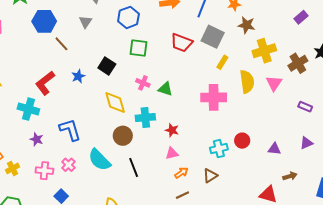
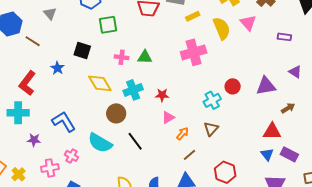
yellow rectangle: (222, 62) -> (193, 16), turned 48
purple triangle: (306, 143) -> (295, 72), turned -48
purple triangle: (274, 149) -> (266, 86), size x1.5

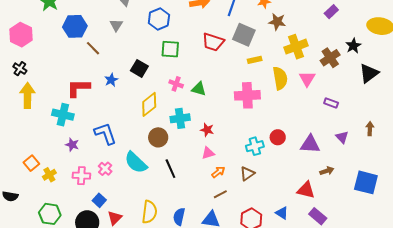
purple rectangle: (284, 37) -> (331, 103), moved
red L-shape: (27, 83) -> (78, 88), turned 40
yellow diamond: (100, 83) -> (149, 104), turned 70
blue triangle: (267, 154) -> (282, 213), moved, turned -32

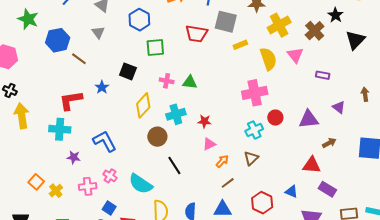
pink cross: (247, 95) -> (255, 93), moved
cyan semicircle: (136, 163) -> (141, 184), moved

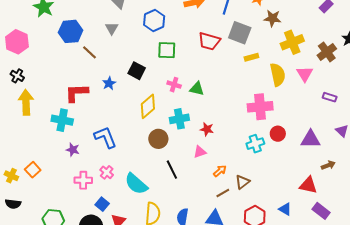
pink triangle: (209, 144) -> (200, 152), moved
brown triangle: (251, 158) -> (242, 182), moved
yellow cross: (56, 191) -> (11, 176), moved, turned -32

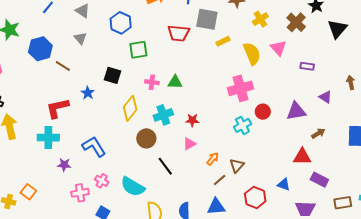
yellow cross: (292, 42) -> (260, 19), size x0.7

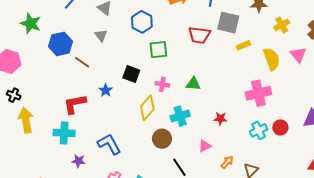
pink cross: (152, 82) -> (162, 84), moved
red circle: (263, 112) -> (280, 127), moved
red star: (192, 120) -> (220, 119), moved

